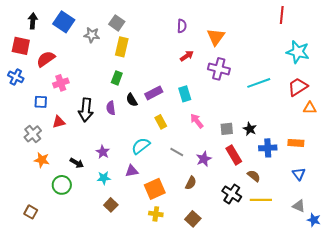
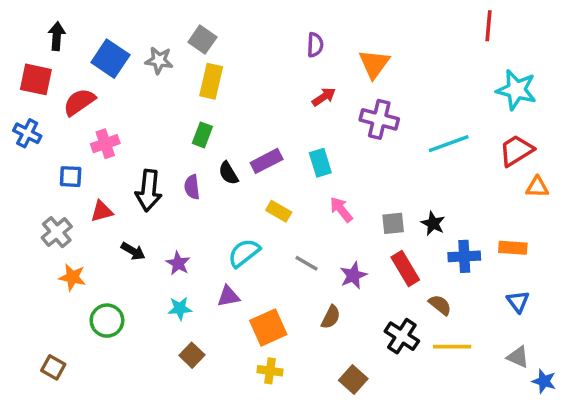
blue square: (64, 22) -> (110, 59), moved
yellow rectangle: (161, 122) -> (279, 211), turned -32
black arrow: (77, 163) -> (133, 251), moved
brown square: (193, 219) -> (353, 380), moved

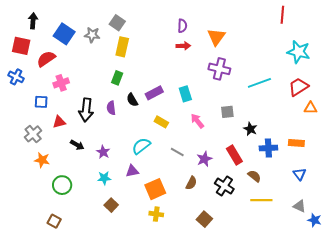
red arrow: (324, 97) -> (183, 46), moved, turned 32
gray square: (393, 223) -> (227, 112), moved
black cross: (402, 336) -> (224, 186), moved
brown square: (53, 367) -> (54, 221), moved

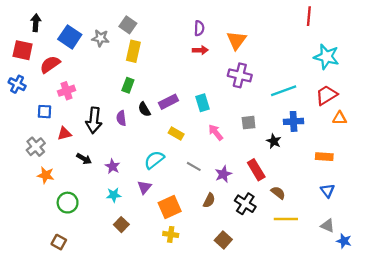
blue cross: (268, 148) -> (294, 121), moved
purple triangle: (132, 171) -> (144, 187), turned -40

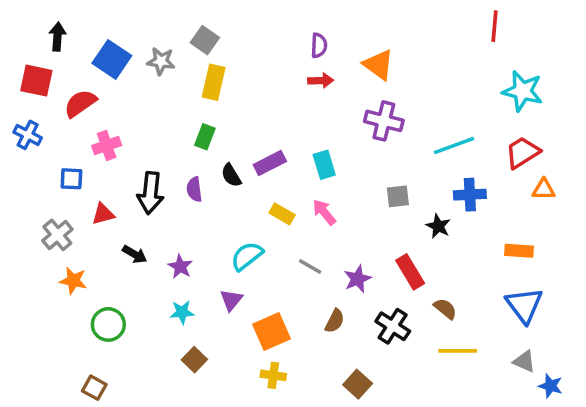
orange triangle: (236, 40) -> (379, 65), turned -30
pink arrow: (216, 132) -> (324, 212), moved
blue triangle: (328, 191) -> (524, 305), size x1.6

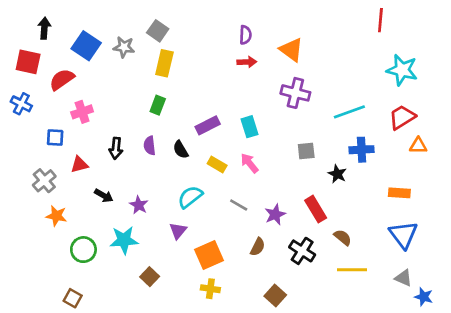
black semicircle: (231, 175) -> (181, 150), moved
black arrow: (150, 193) -> (116, 148), size x0.7
cyan star: (182, 312) -> (124, 240), moved, size x1.5

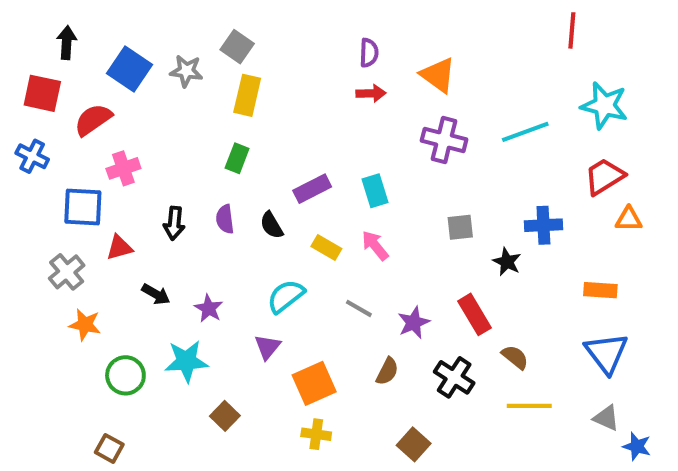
cyan line: (349, 112) -> (525, 132), moved
blue square: (55, 138) -> (83, 207), size x1.5

